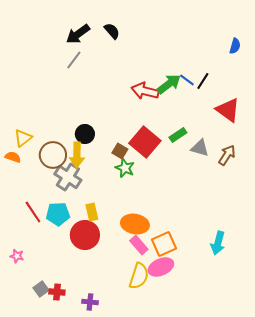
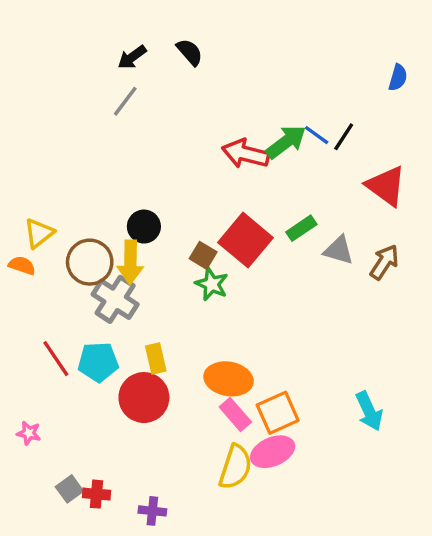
black arrow: (78, 34) -> (132, 57), size x0.7
cyan arrow: (218, 243) -> (369, 411), turned -40

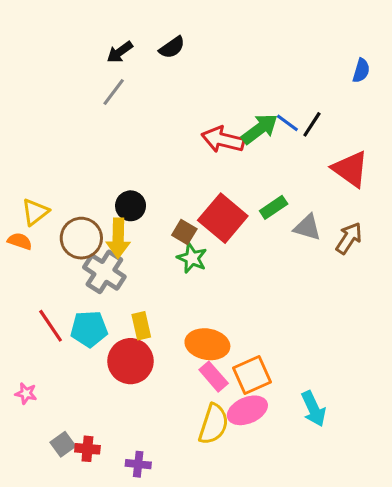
black semicircle: (190, 52) -> (172, 47), turned 96
cyan arrow: (369, 411) -> (314, 409), moved

